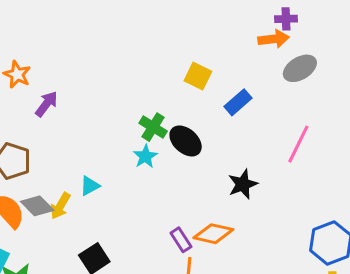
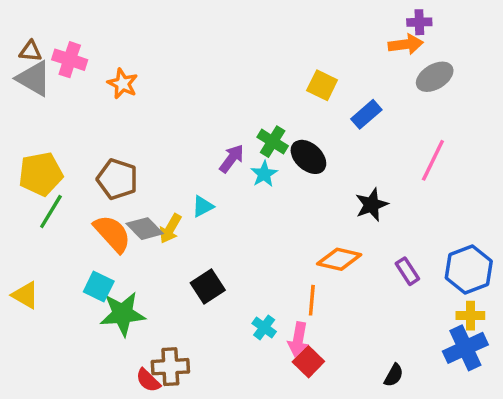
purple arrow: (46, 104) -> (232, 159), moved
purple rectangle: (181, 240) -> (407, 271), moved

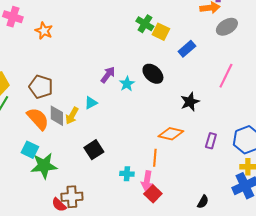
green cross: (273, 142) -> (145, 24), moved
gray diamond: (145, 229) -> (57, 116), turned 45
purple rectangle: (407, 271) -> (211, 141), turned 49
cyan cross: (264, 327) -> (127, 174), turned -32

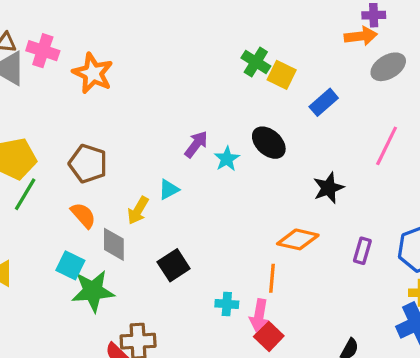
orange star: (44, 31) -> (93, 73), size x1.4
gray diamond: (57, 116) -> (114, 244), moved
orange semicircle: (38, 119) -> (83, 215), size x0.7

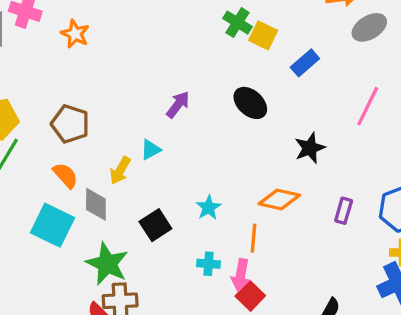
orange star: (93, 73) -> (75, 34), size x0.7
cyan star: (227, 159) -> (209, 207), moved
cyan square: (70, 265) -> (53, 225), size x1.5
green star: (93, 291) -> (107, 264), moved, turned 30

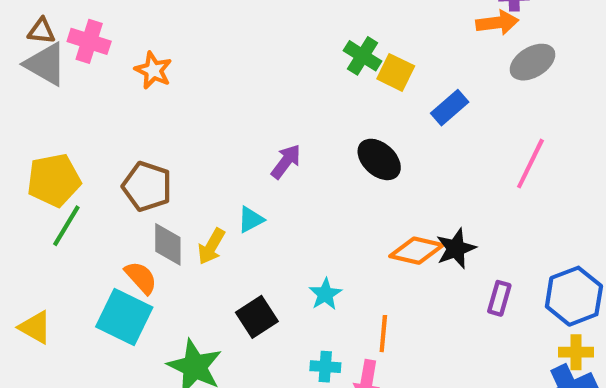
black star: (310, 148) -> (456, 249), moved
orange semicircle: (65, 175) -> (141, 278), moved
orange diamond: (279, 199) -> (416, 251), moved
gray diamond: (96, 204) -> (168, 244), moved

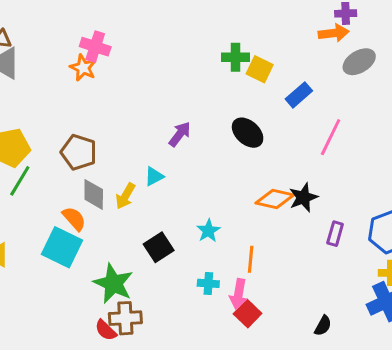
pink cross: (89, 41) -> (95, 47), moved
green cross: (363, 56) -> (235, 57), turned -32
pink line: (530, 164) -> (331, 137), moved

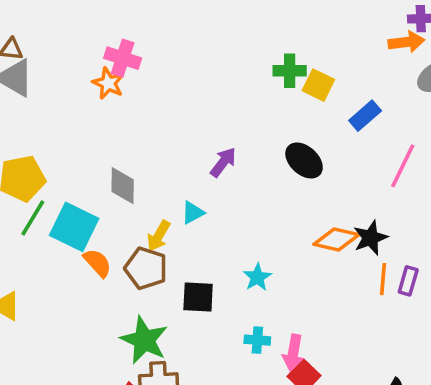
brown pentagon: (79, 152) -> (146, 268), moved
gray diamond: (94, 194) -> (123, 186), moved
cyan square: (62, 247) -> (74, 227), moved
black square: (159, 247) -> (198, 297), turned 36
orange line: (251, 259) -> (383, 279), moved

